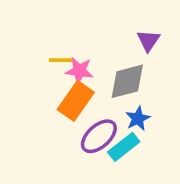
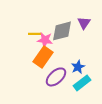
gray diamond: (127, 81) -> (62, 31), moved
cyan rectangle: (124, 147) -> (82, 83), moved

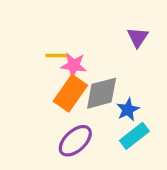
gray diamond: (62, 31) -> (102, 93), moved
purple ellipse: (56, 77) -> (75, 141), moved

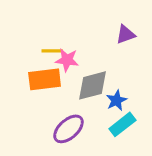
purple triangle: (138, 37) -> (125, 34), turned 36
orange rectangle: (70, 93) -> (45, 79), moved, turned 48

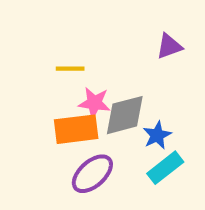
pink star: (67, 60) -> (94, 103), moved
orange rectangle: (45, 79) -> (76, 129), moved

